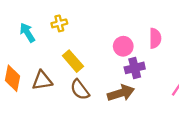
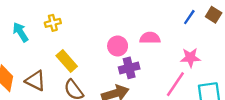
pink semicircle: (155, 38) -> (150, 38), turned -90
brown triangle: (42, 81) -> (35, 81), turned 35

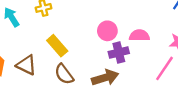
pink semicircle: (150, 38) -> (139, 35), moved

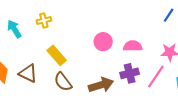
purple cross: (119, 53) -> (130, 73), moved

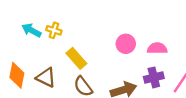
yellow cross: (44, 21) -> (54, 30), moved, turned 32
cyan arrow: (14, 29) -> (31, 30), turned -30

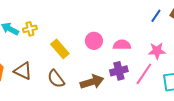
yellow cross: (54, 30) -> (30, 29), turned -32
yellow rectangle: (76, 58) -> (60, 49), moved

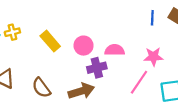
blue line: (156, 16) -> (152, 18), turned -32
yellow rectangle: (60, 49) -> (50, 41), moved
purple cross: (119, 71) -> (97, 68), moved

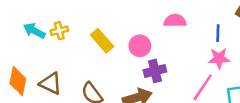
blue line: (152, 18) -> (218, 33), moved
pink semicircle: (115, 50) -> (175, 21), moved

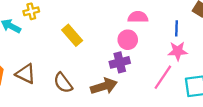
yellow cross: (59, 31) -> (31, 11), moved
pink circle: (140, 46) -> (128, 40), moved

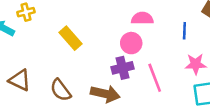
pink star: (178, 51) -> (196, 64), moved
pink line: (163, 77) -> (155, 78), moved, turned -55
brown arrow: (104, 86) -> (105, 94), turned 30

